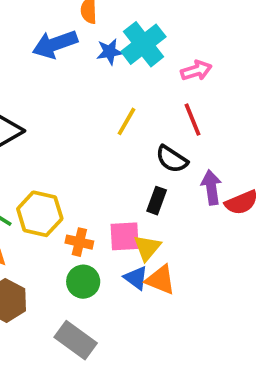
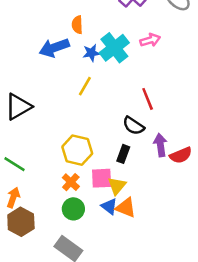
pink arrow: (196, 71) -> (150, 40), moved
yellow line: (127, 121) -> (85, 86), moved
yellow hexagon: (40, 214) -> (77, 150), moved
orange cross: (79, 242) -> (71, 182), turned 30

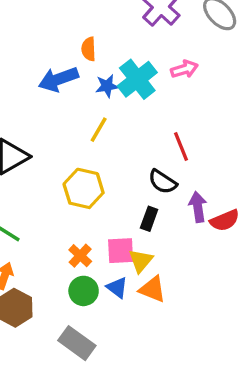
yellow hexagon: (77, 150) -> (84, 188), moved
blue triangle: (109, 206) -> (117, 288), moved

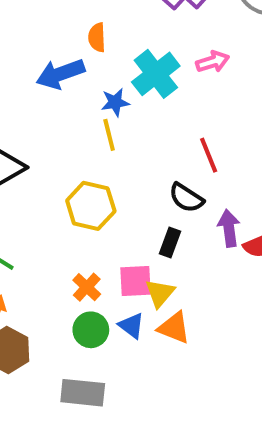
blue star: (107, 86) -> (115, 102), moved
yellow line: (99, 130) -> (109, 135), turned -44
gray rectangle: (77, 343) -> (83, 393), turned -30

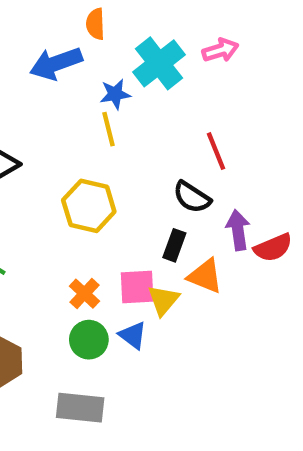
orange triangle: (174, 328) -> (205, 276), moved

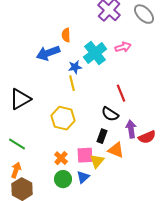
blue triangle: (133, 335) -> (83, 177), turned 40

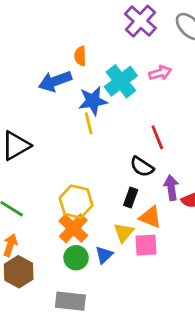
blue star: (75, 67) -> (93, 101), size x1.5
yellow hexagon: (63, 118) -> (76, 202), moved
pink square: (85, 155) -> (146, 245), moved
orange cross: (61, 158) -> (73, 228), size x1.5

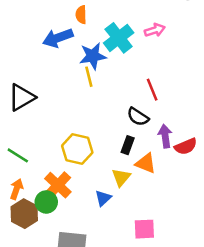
orange cross: (73, 228) -> (58, 185), moved
pink square: (146, 245) -> (144, 229), moved
green circle: (76, 258) -> (46, 202), moved

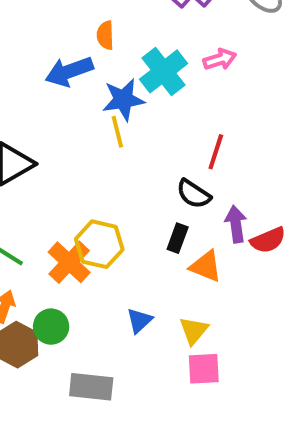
red line: (152, 90) -> (216, 152), turned 40
yellow triangle: (121, 177) -> (194, 331), moved
orange cross: (58, 185) -> (69, 262), moved

